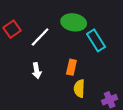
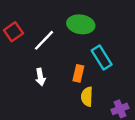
cyan rectangle: (96, 40) -> (102, 57), moved

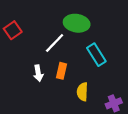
white line: (44, 40) -> (55, 43), moved
orange rectangle: (78, 73) -> (61, 71), moved

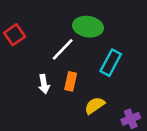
cyan rectangle: (96, 55) -> (111, 63), turned 60
yellow semicircle: (82, 92) -> (95, 105), turned 54

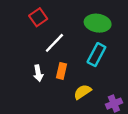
green ellipse: (88, 27) -> (98, 23), moved
red square: (15, 35) -> (38, 17), moved

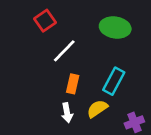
cyan rectangle: (96, 55) -> (114, 81), moved
white arrow: (38, 73) -> (67, 113), moved

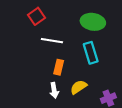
white line: (64, 51) -> (52, 41), turned 55
cyan rectangle: (114, 81) -> (91, 53), moved, turned -45

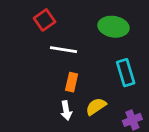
cyan rectangle: (91, 53) -> (126, 73), moved

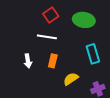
red square: (45, 20) -> (51, 15), moved
white arrow: (66, 110) -> (28, 61), moved

